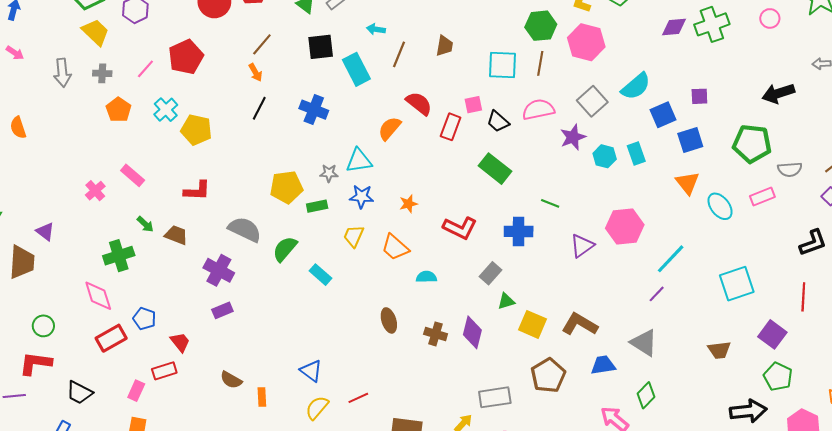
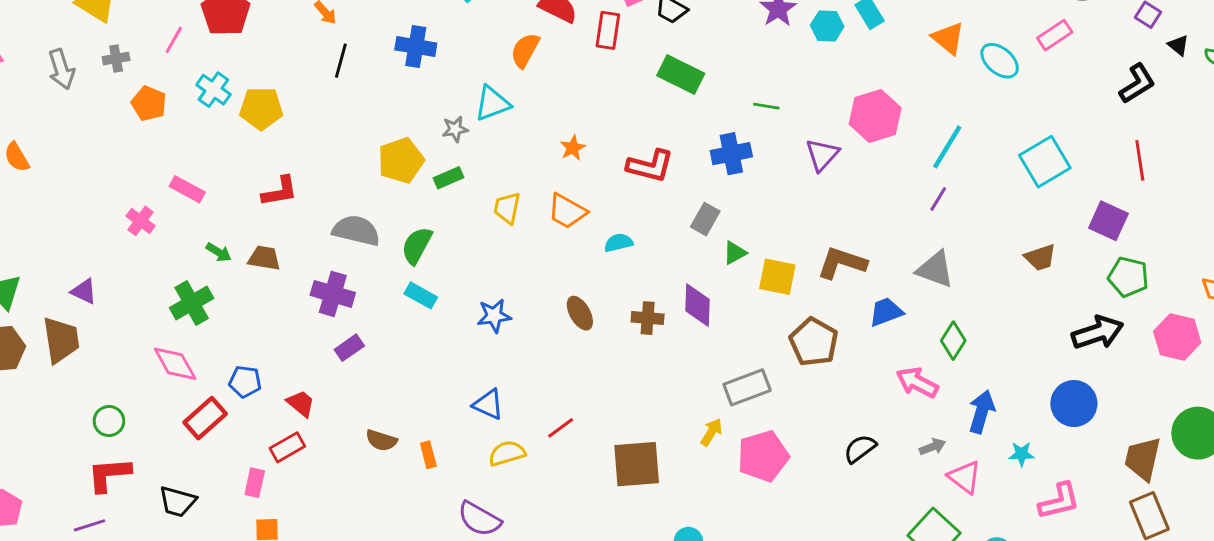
blue star: (362, 197) -> (494, 316), moved
cyan rectangle: (320, 275) -> (421, 295), moved
yellow semicircle: (317, 408) -> (507, 453), turned 45

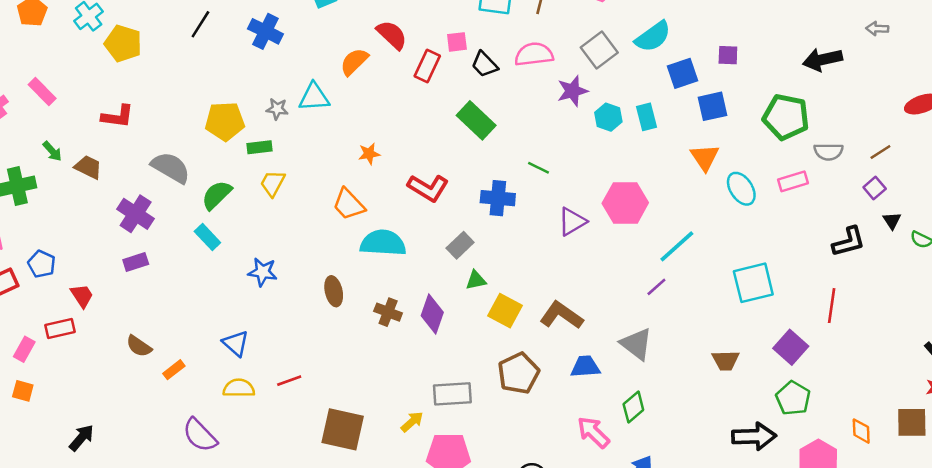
yellow trapezoid: (507, 208) -> (273, 183), moved
cyan semicircle: (618, 243) -> (383, 243), size x1.8
orange rectangle: (428, 455) -> (174, 370), turned 50

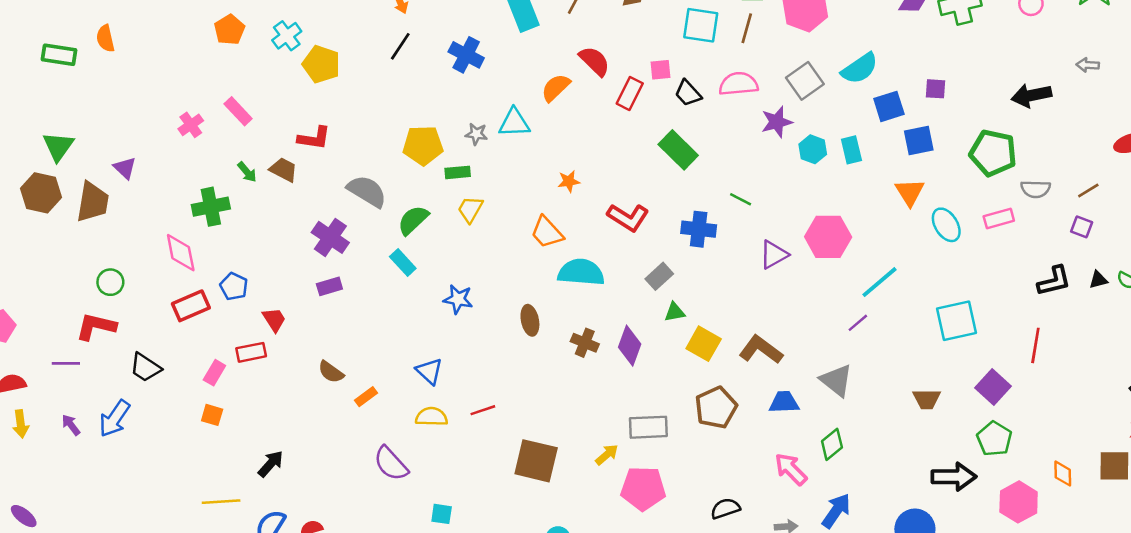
brown trapezoid: (88, 167) -> (284, 170), moved
purple square: (875, 188) -> (1082, 227), turned -30
black triangle: (892, 221) -> (1098, 280), moved, turned 48

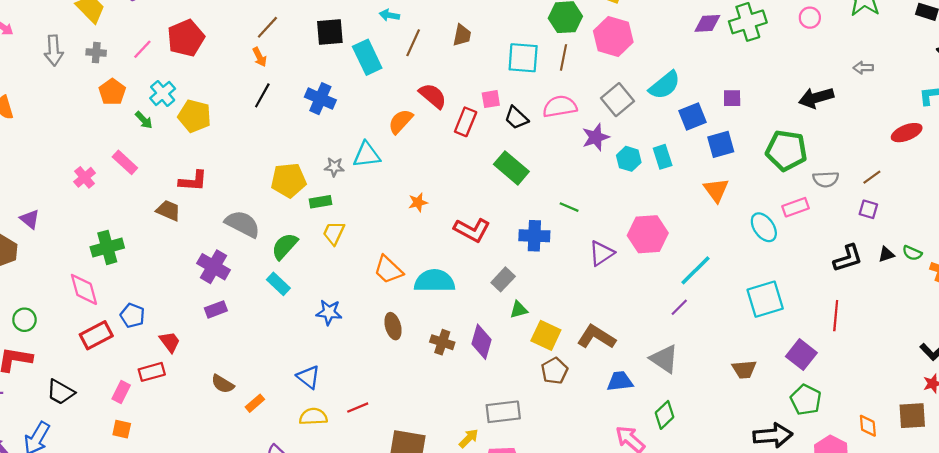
green arrow: (247, 172) -> (144, 120), moved
cyan ellipse: (946, 225) -> (764, 227), moved
orange trapezoid: (547, 232) -> (388, 270), moved
brown pentagon: (716, 408) -> (554, 371), moved, size x0.7

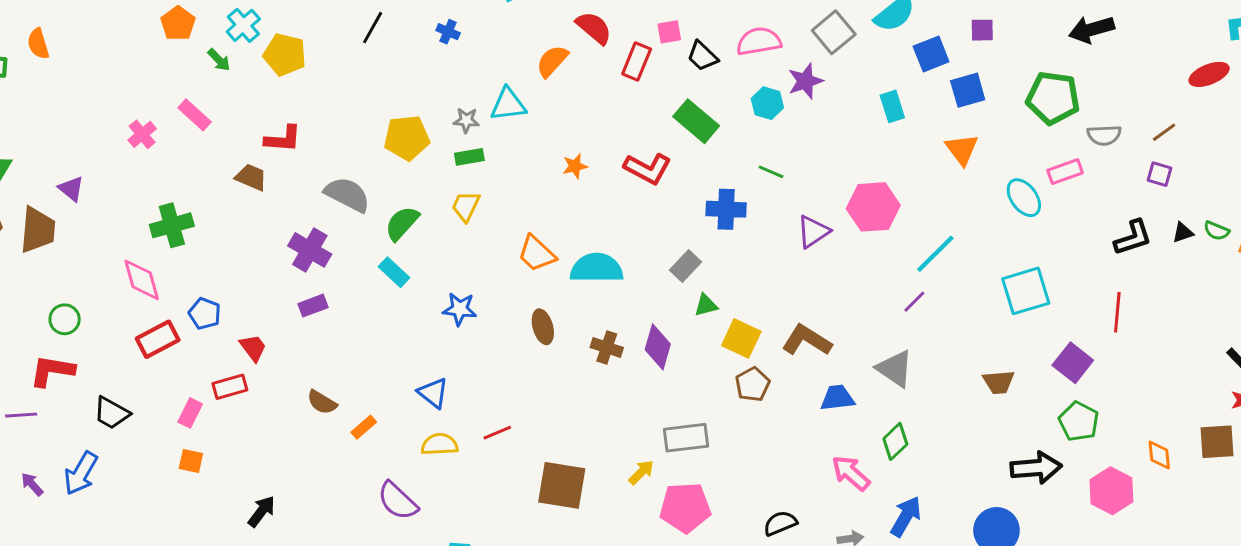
blue cross: (320, 99) -> (448, 32), size x0.6
cyan hexagon: (629, 159) -> (767, 103), moved
green rectangle: (320, 202) -> (469, 157), moved
red L-shape: (472, 230) -> (648, 169), moved

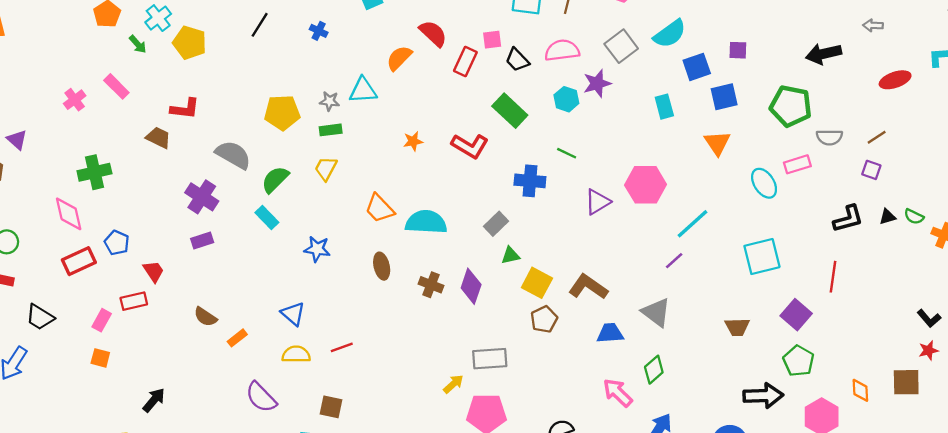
red ellipse: (1209, 74) -> (895, 80), moved
brown square: (562, 485) -> (331, 407), moved, size x0.6

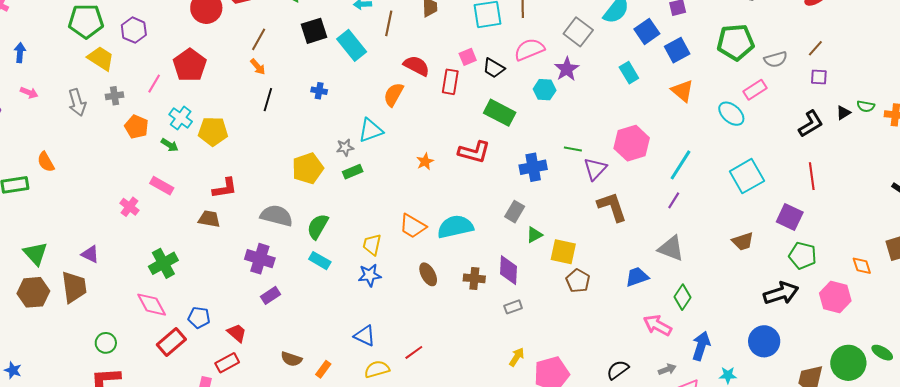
green line: (567, 153) -> (573, 149), moved
yellow trapezoid: (326, 168) -> (372, 245), moved
brown L-shape: (588, 287) -> (612, 207), moved, turned 52
gray rectangle: (490, 359) -> (513, 307), moved, size x0.6

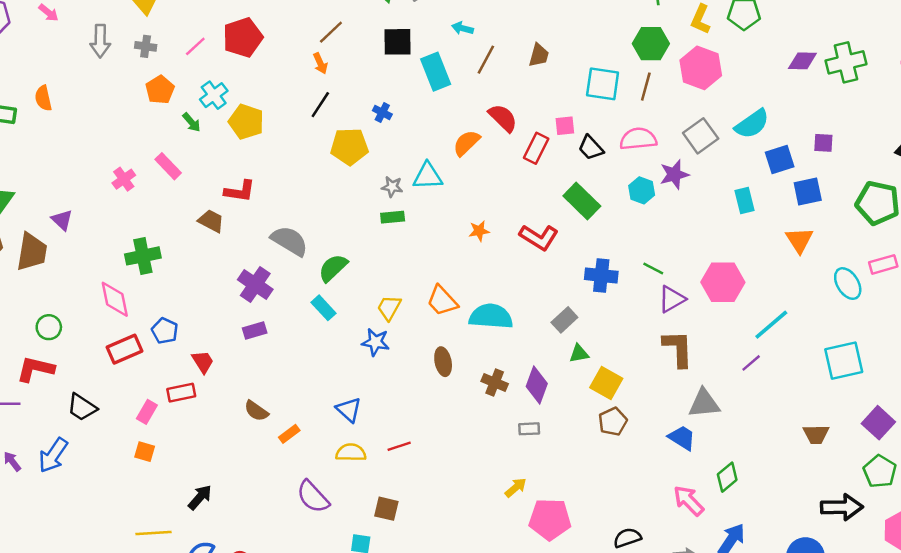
yellow pentagon: (308, 168) -> (349, 147), moved
gray triangle: (671, 248) -> (704, 403), moved, turned -44
blue trapezoid: (637, 277) -> (682, 438), turned 35

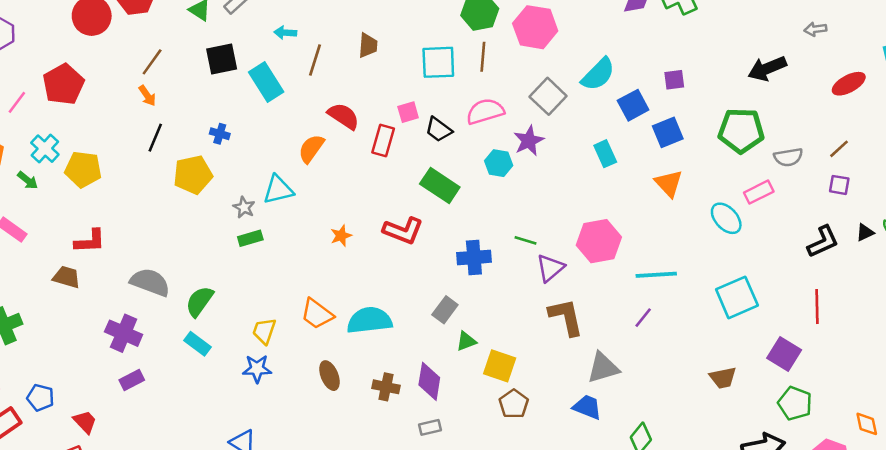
gray star: (392, 187) -> (244, 207), turned 30
cyan line: (771, 325) -> (656, 275), turned 48

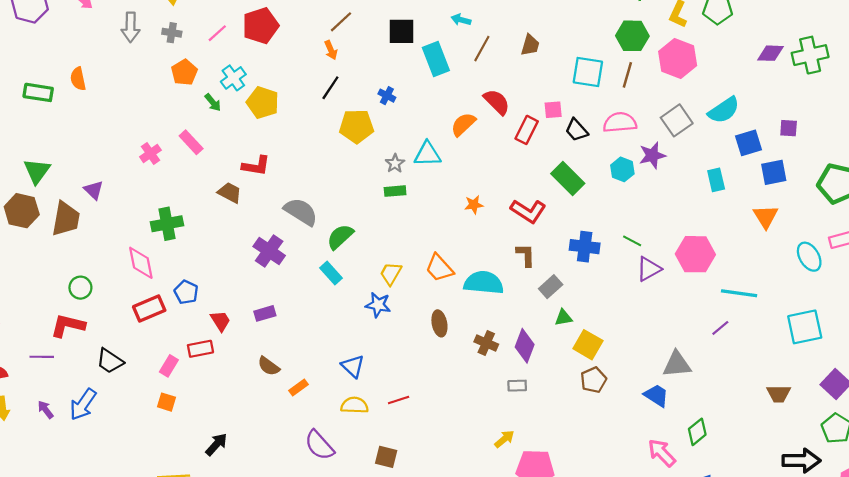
brown L-shape: (566, 317) -> (526, 255), moved, size x0.7
purple rectangle: (132, 380) -> (265, 313), moved

